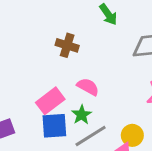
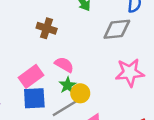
green star: (82, 115) -> (68, 85), moved
yellow circle: (132, 135) -> (80, 93), moved

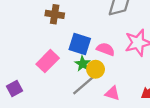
pink semicircle: (64, 65) -> (106, 49), moved
blue square: (34, 98) -> (80, 44), moved, turned 30

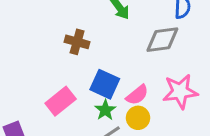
pink semicircle: (106, 49) -> (137, 95), turned 114
yellow circle: (96, 69) -> (138, 118), moved

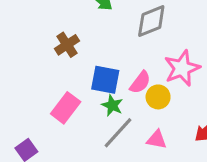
brown cross: (77, 42) -> (67, 45), turned -35
yellow circle: (138, 118) -> (158, 97), moved

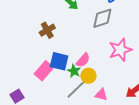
blue square: (105, 80) -> (59, 61), moved
pink semicircle: (140, 82) -> (83, 60), moved
yellow circle: (158, 97) -> (88, 76), moved

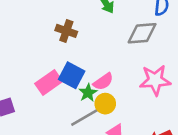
brown cross: (47, 30) -> (66, 31), turned 35

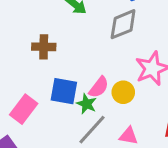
pink rectangle: (49, 83) -> (24, 109), moved
yellow circle: (105, 104) -> (123, 92), moved

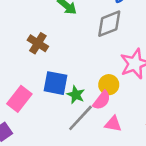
brown cross: (44, 47) -> (38, 43), turned 30
pink semicircle: (99, 87) -> (102, 100), moved

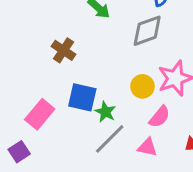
yellow circle: (109, 85) -> (142, 86), moved
pink semicircle: (102, 100) -> (159, 117), moved

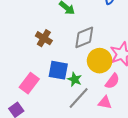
gray diamond: (147, 31) -> (84, 37), moved
yellow circle: (142, 86) -> (100, 61), size x1.5

